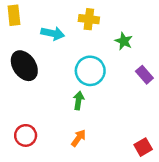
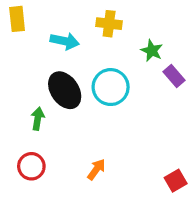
black ellipse: (24, 66) -> (65, 90), moved
purple rectangle: (144, 75) -> (174, 76), moved
green arrow: (79, 101) -> (38, 119), moved

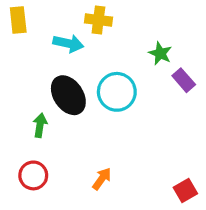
yellow cross: (109, 24) -> (98, 20), moved

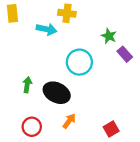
black ellipse: (68, 95) -> (57, 93), moved, turned -30
red circle: (33, 175) -> (32, 127), moved
red square: (185, 190) -> (111, 129), moved

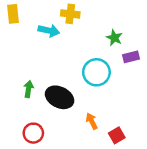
purple rectangle: (125, 54) -> (131, 57), turned -63
cyan circle: (79, 62) -> (96, 72), moved
orange arrow: (69, 121) -> (92, 121), moved, turned -63

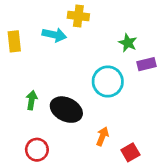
yellow rectangle: (13, 14) -> (14, 41), moved
orange arrow: (92, 121) -> (102, 136), turned 49

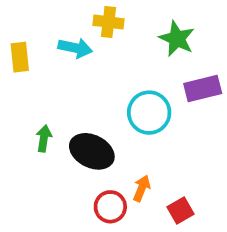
green star: (128, 43) -> (177, 39), moved, size x1.4
purple rectangle: (147, 64) -> (203, 89), size x1.4
red circle: (37, 150) -> (110, 207), moved

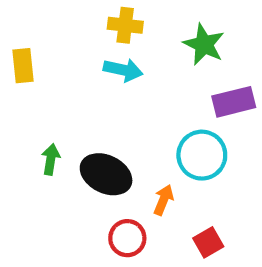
cyan arrow: (75, 48) -> (123, 70), moved
cyan circle: (149, 113) -> (202, 155), moved
orange arrow: (142, 188) -> (164, 200), moved

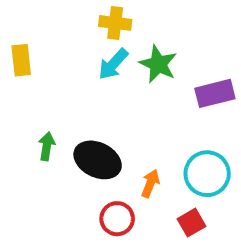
green star: (204, 44) -> (158, 64), moved
cyan arrow: (123, 70) -> (113, 64), turned 120
cyan circle: (202, 155) -> (207, 174), moved

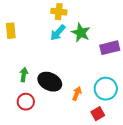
red circle: (117, 219) -> (26, 102), moved

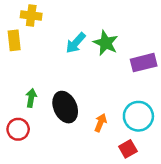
yellow cross: (59, 12) -> (31, 15), moved
black ellipse: (50, 82) -> (65, 107), turned 40
red circle: (26, 102) -> (18, 129), moved

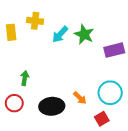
yellow cross: (31, 15) -> (35, 21), moved
black ellipse: (65, 107) -> (52, 106), moved, turned -70
orange arrow: (100, 123) -> (80, 98), turned 112

